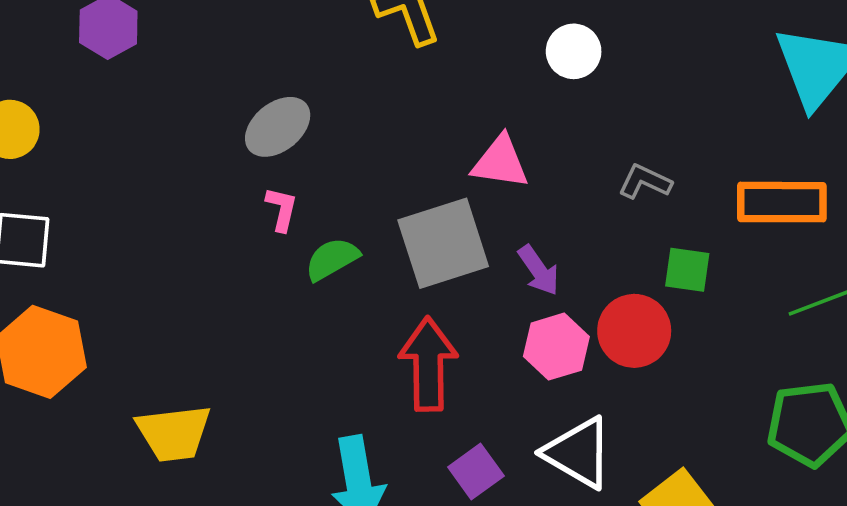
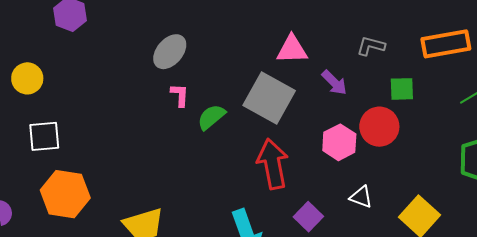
gray square: (443, 243) -> (269, 98), turned -33
purple arrow: (539, 270) -> (334, 83), moved
white triangle: (578, 453) -> (361, 197), size x0.6

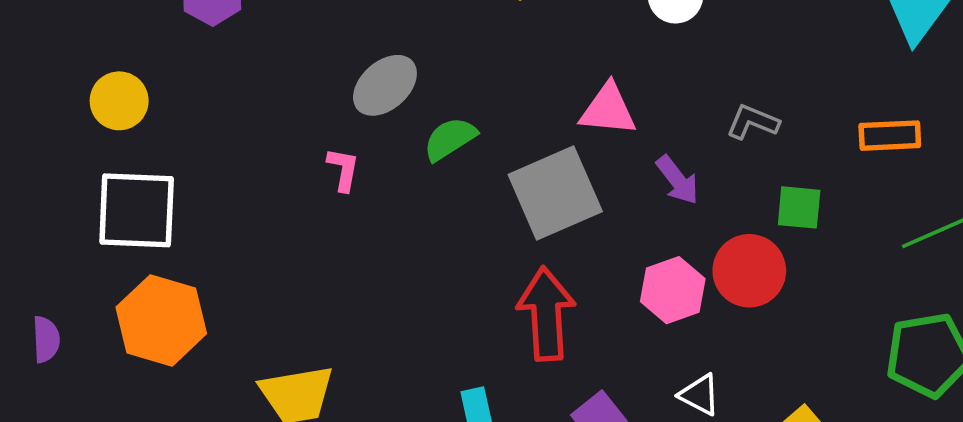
orange rectangle: (446, 44) -> (890, 136), size x0.7
pink L-shape: (180, 95) -> (343, 169), moved
gray square: (269, 98) -> (555, 193), turned 30
green semicircle: (211, 117) -> (450, 139), moved
white square: (44, 136) -> (137, 210), size x1.4

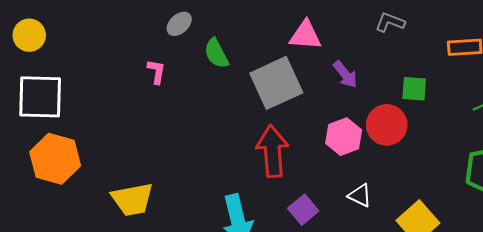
gray ellipse: (385, 85) -> (179, 24), size x0.7
gray L-shape: (753, 122) -> (390, 22), moved
green semicircle: (450, 139) -> (216, 53), turned -84

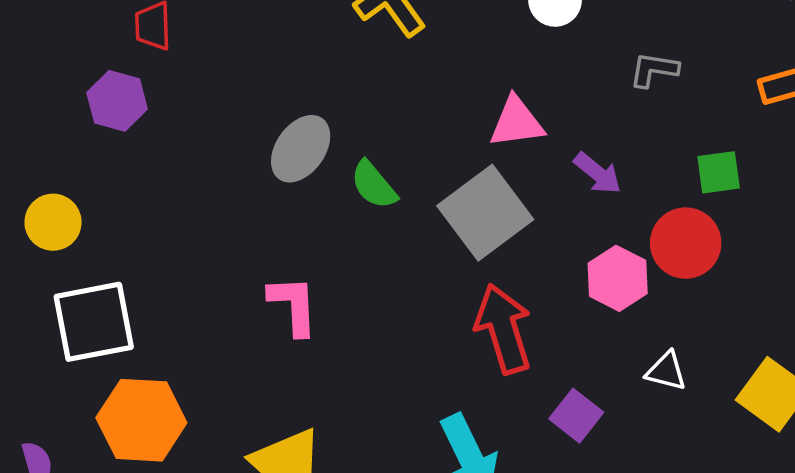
gray ellipse: (179, 24) -> (301, 149), size x1.5
pink L-shape: (156, 72) -> (293, 305), moved, size x1.5

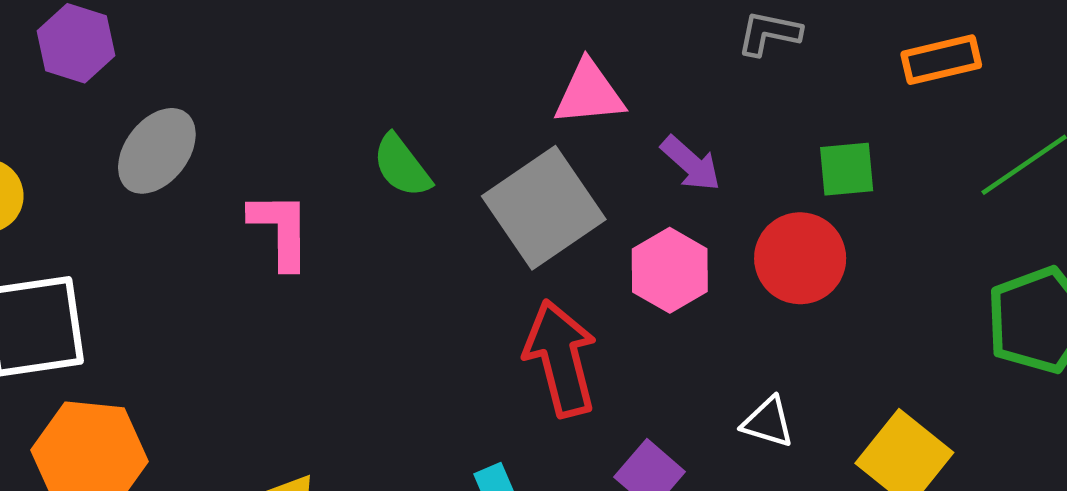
gray ellipse: (301, 149) -> (157, 151), moved
pink hexagon: (618, 278) -> (670, 270), moved
pink L-shape: (293, 305) -> (280, 230), moved

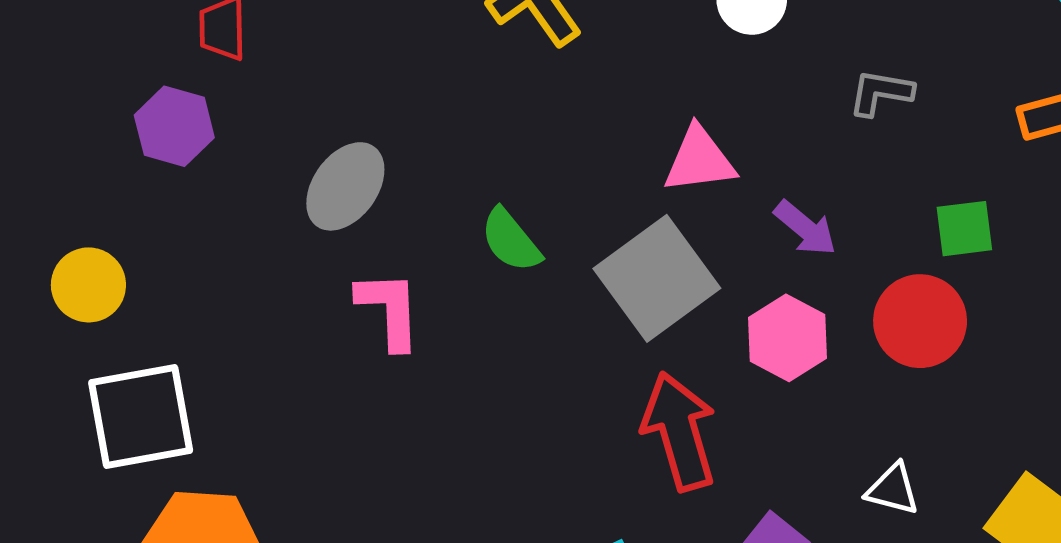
gray ellipse: (157, 151) -> (345, 186), moved

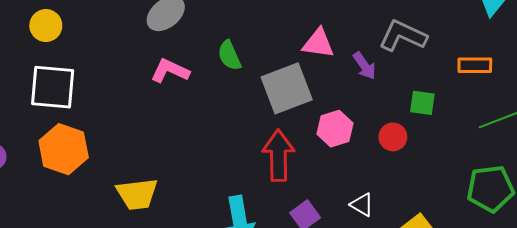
gray L-shape: (881, 93) -> (403, 36), size x1.6
purple arrow: (805, 228) -> (364, 66), moved
pink L-shape: (389, 310) -> (170, 71), turned -78
red circle: (920, 321) -> (393, 137), size x0.7

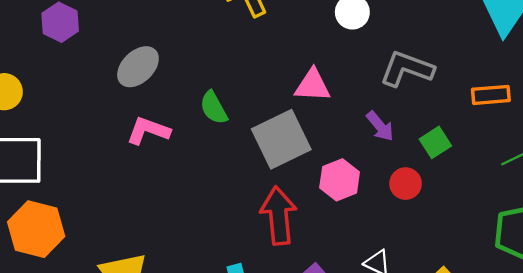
purple arrow: (364, 66) -> (380, 126), moved
green square: (422, 103) -> (435, 142), turned -36

